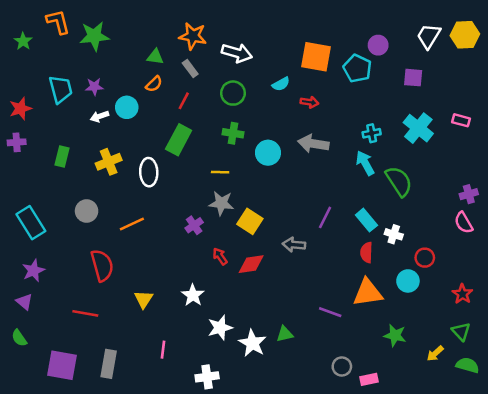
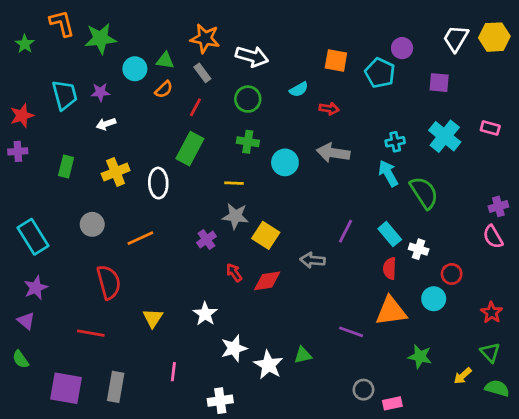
orange square: (316, 57) -> (336, 60), size x0.7
cyan circle: (127, 107) -> (135, 69), moved

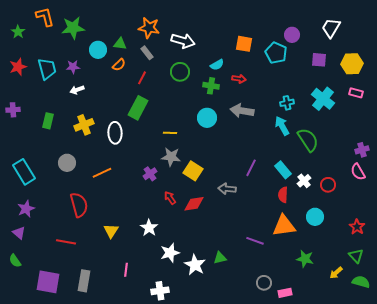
yellow hexagon: (494, 37) -> (352, 64), moved
red star: (22, 116) -> (18, 67), moved
green cross: (248, 142) -> (211, 86), moved
white cross: (419, 249) -> (304, 181), turned 32
red circle: (452, 274) -> (328, 185), moved

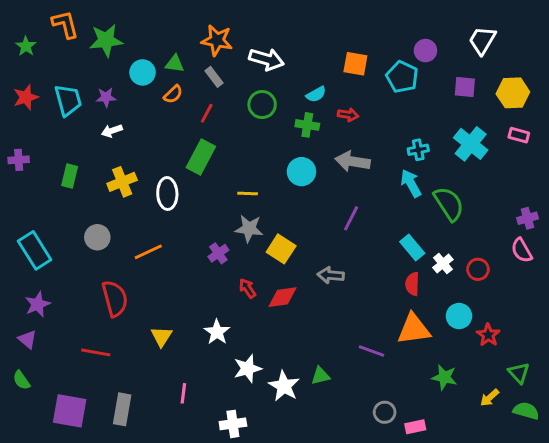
purple line: (251, 168) -> (351, 218), moved
red star: (357, 227) -> (488, 335), moved

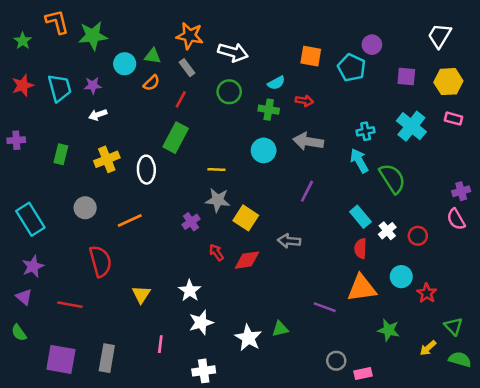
white trapezoid: (482, 40) -> (439, 36), moved
red line: (96, 352) -> (70, 305), moved
white star: (248, 369) -> (201, 322), moved

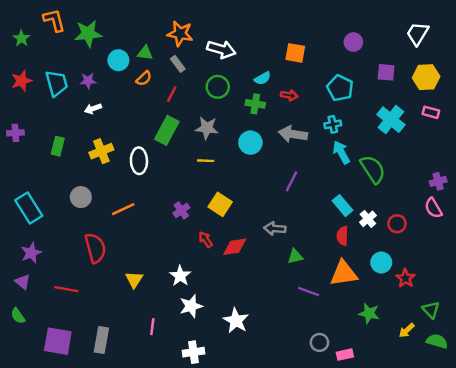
cyan pentagon: (352, 68) -> (340, 88), moved
cyan cross: (366, 131) -> (333, 124), moved
gray star: (218, 200) -> (207, 128), moved
yellow square: (246, 218) -> (220, 204), moved
green triangle: (280, 329) -> (295, 256), moved

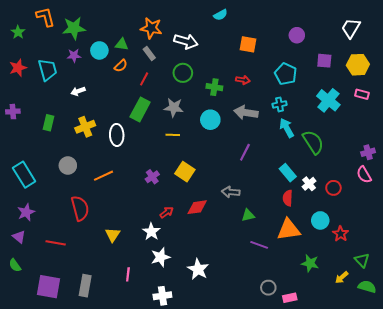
cyan semicircle: (263, 78) -> (221, 15), moved
purple star: (88, 81) -> (74, 56), moved
red arrow: (206, 239) -> (167, 212), moved, turned 88

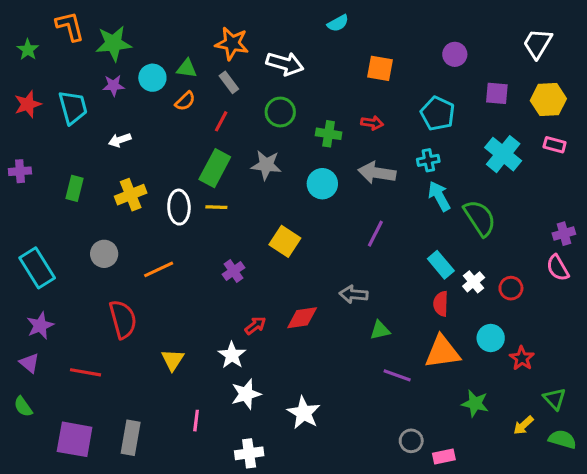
yellow line: (173, 135) -> (216, 207), moved
yellow square: (185, 172) -> (285, 241), moved

